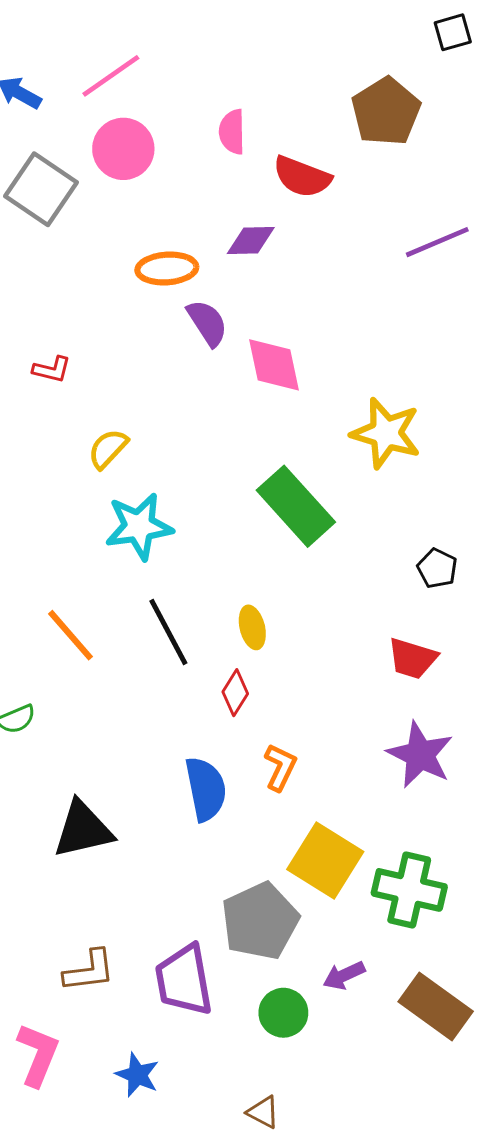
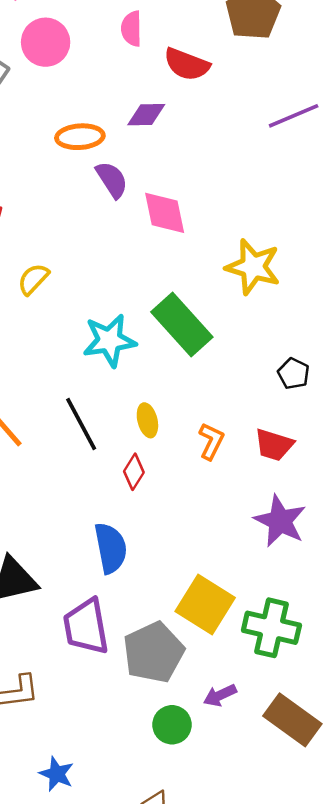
cyan star: (139, 526) -> (109, 341), moved
orange L-shape: (280, 767) -> (211, 441), moved
purple trapezoid: (184, 980) -> (86, 627), moved

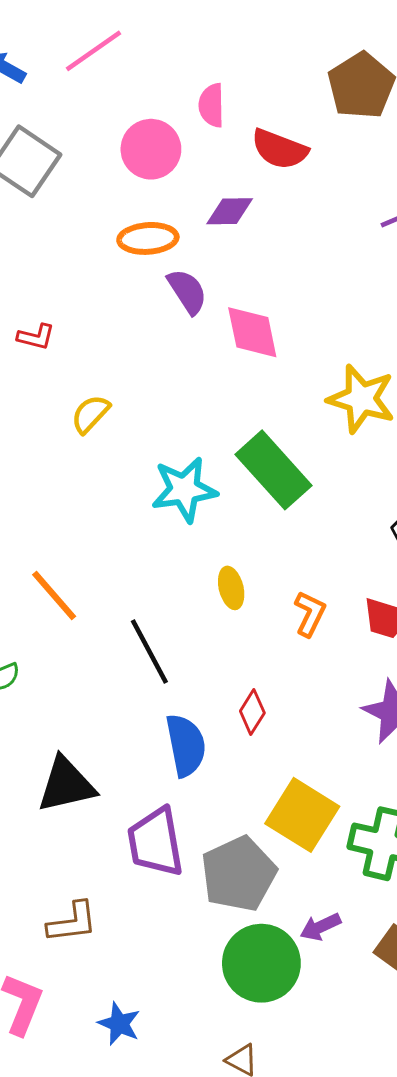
pink circle: (46, 42) -> (151, 149), moved
black line: (81, 424) -> (149, 652), moved
red diamond: (134, 472) -> (252, 712), moved
green circle: (172, 725) -> (261, 963), size x1.6

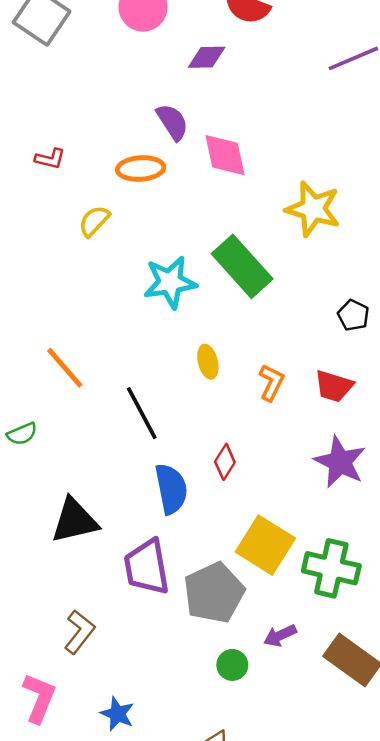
orange ellipse: (148, 238) -> (141, 168), moved
brown L-shape: (72, 922) -> (79, 632), turned -45
green circle: (261, 963) -> (232, 665), size x0.5

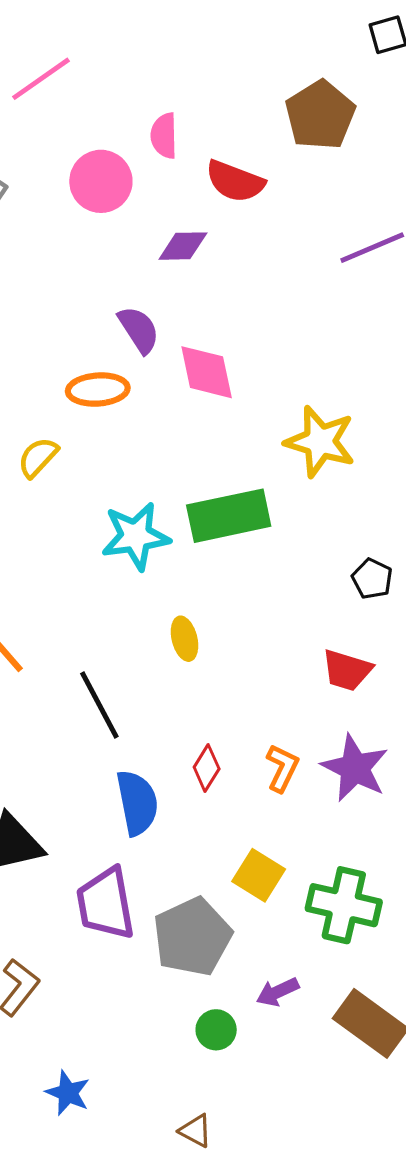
green rectangle: (242, 266) -> (229, 516), turned -60
orange L-shape: (271, 382) -> (282, 768), moved
yellow square: (265, 545) -> (259, 875), size x0.7

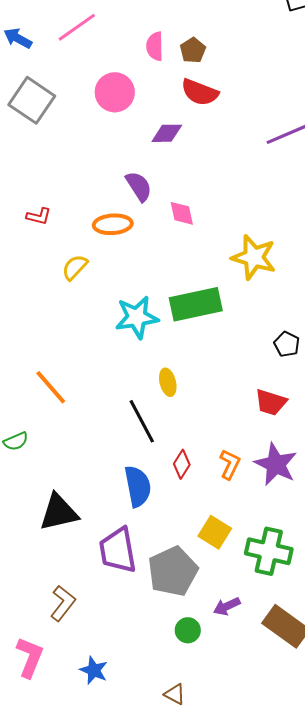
brown pentagon: (320, 115) -> (193, 50), moved, size x0.6
pink semicircle: (164, 136) -> (155, 46), moved
pink diamond: (207, 372) -> (182, 213), size x0.7
black line: (99, 705) -> (142, 421), moved

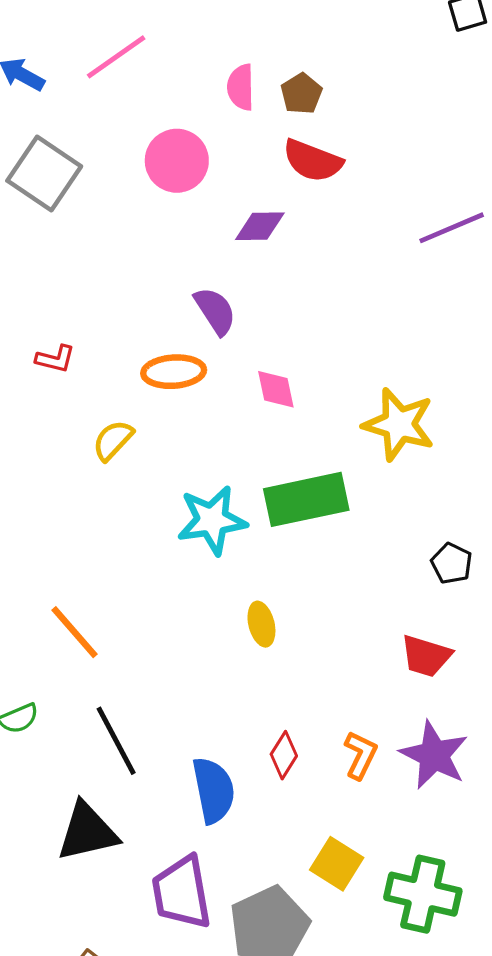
pink diamond: (182, 213) -> (276, 389), moved
black line: (142, 421) -> (116, 741), moved

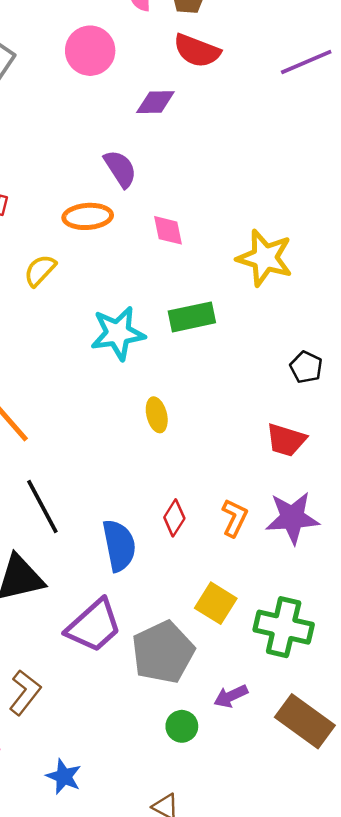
purple line: (452, 228) -> (306, 62), moved
green rectangle: (306, 499) -> (192, 317), size x0.7
purple star: (434, 755) -> (292, 518), turned -30
purple trapezoid: (182, 893) -> (94, 626), turned -122

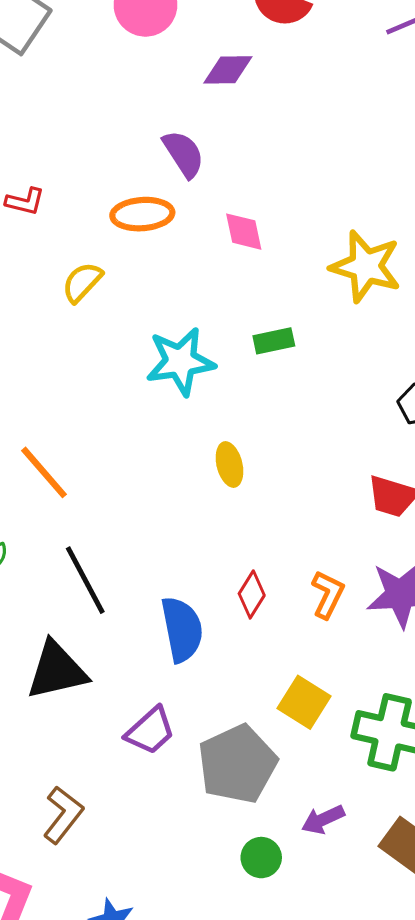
green rectangle: (192, 317) -> (274, 341), size x0.7
purple trapezoid: (94, 626) -> (150, 731), size x0.7

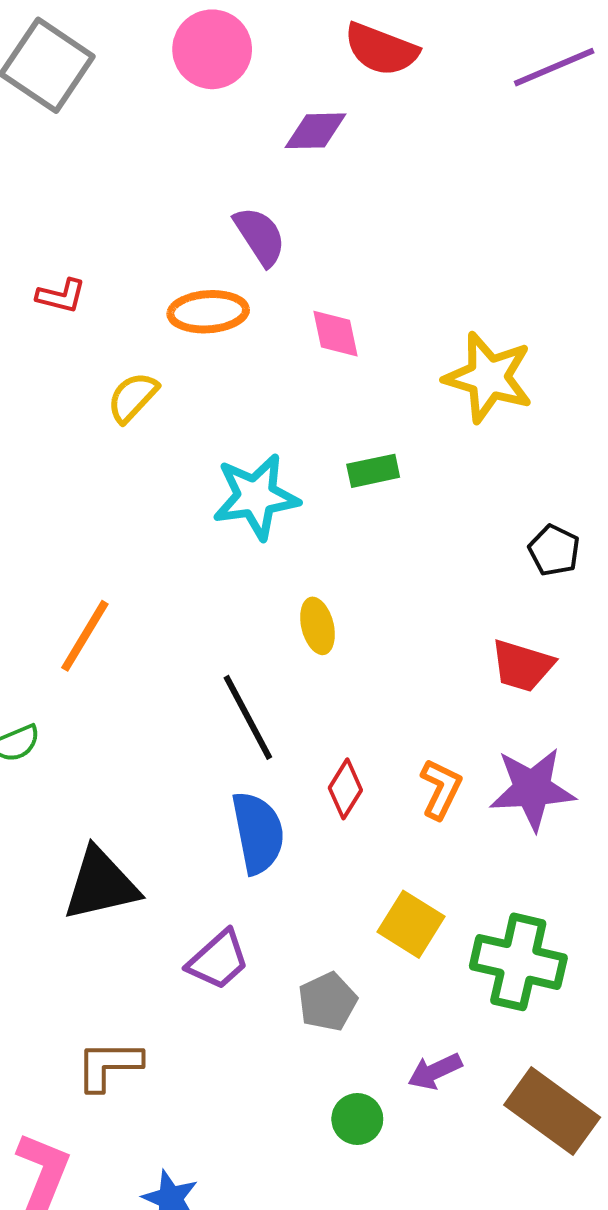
orange line: (44, 472) -> (85, 636), turned 72
black line: (85, 580) -> (248, 717), moved
gray pentagon: (237, 764) -> (327, 1002), size x0.6
brown L-shape: (63, 815) -> (109, 1065), turned -128

